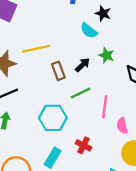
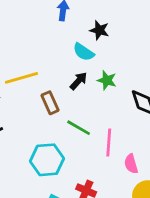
black arrow: (83, 65) -> (79, 81), moved
green line: (81, 93) -> (79, 128), turned 60

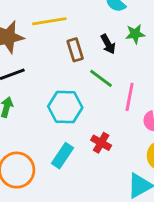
green star: (107, 80) -> (135, 34), turned -30
black arrow: (79, 81) -> (108, 44), moved, turned 102

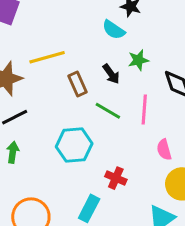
pink line: (130, 97) -> (144, 109), moved
cyan rectangle: (62, 156) -> (89, 208), moved

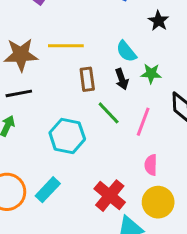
cyan semicircle: (114, 30) -> (126, 51), moved
red cross: (116, 178) -> (110, 196), moved, size x1.5
cyan rectangle: (89, 208) -> (48, 190), moved

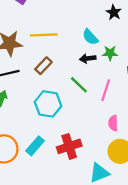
brown rectangle: (87, 79) -> (43, 66), moved, turned 54
black arrow: (122, 79) -> (88, 58), turned 105
red cross: (110, 196) -> (69, 146), moved, turned 35

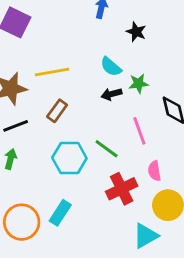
green line: (79, 85) -> (107, 149), moved
pink line: (106, 90) -> (139, 131), turned -30
red cross: (69, 146) -> (122, 189), moved

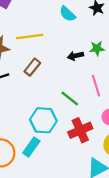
cyan semicircle: (111, 67) -> (67, 14), moved
cyan hexagon: (69, 158) -> (43, 120), moved

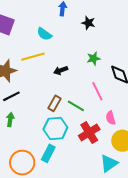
cyan semicircle: (67, 14) -> (44, 34), moved
black arrow: (75, 56) -> (61, 70), moved
brown rectangle: (32, 67) -> (55, 103), moved

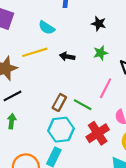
black star: (88, 23) -> (99, 24), moved
black arrow: (61, 70) -> (67, 56), moved, turned 32
pink line: (97, 91) -> (106, 88), turned 54

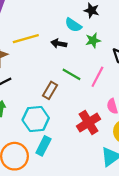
cyan semicircle: (47, 28) -> (73, 25), moved
green line: (83, 105) -> (71, 74), moved
cyan hexagon: (61, 130) -> (36, 119), moved

